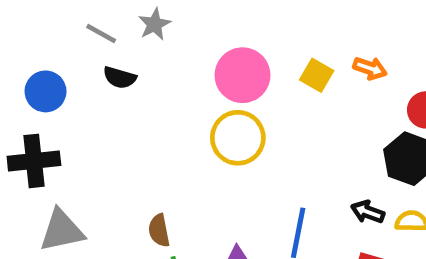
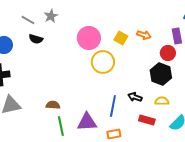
yellow circle: (238, 138) -> (103, 62), moved
black arrow: (368, 212) -> (135, 97), moved
brown semicircle: (159, 230) -> (53, 105), turned 104

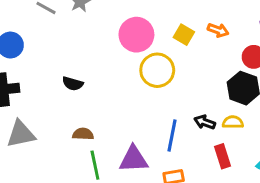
black semicircle: (36, 39) -> (73, 84), moved
yellow semicircle: (162, 101) -> (233, 122), moved
red rectangle: (147, 120) -> (222, 156), turned 56

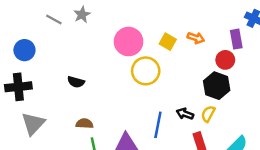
yellow semicircle: (233, 122) -> (208, 114), turned -63
gray triangle: (21, 134) -> (33, 124), turned -35

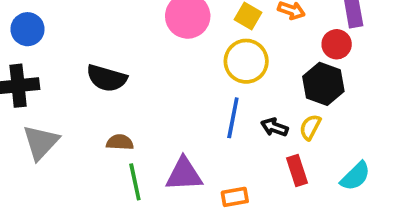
yellow circle: (146, 71) -> (246, 61), moved
black semicircle: (76, 82) -> (107, 78), size x1.5
blue line: (158, 125) -> (233, 118), moved

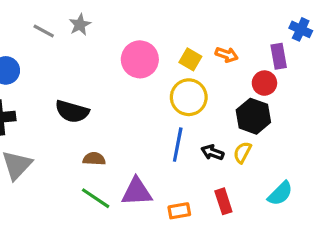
brown semicircle: (120, 142) -> (94, 159), moved
red rectangle: (297, 171) -> (223, 201), moved
green line: (135, 182) -> (96, 198), turned -44

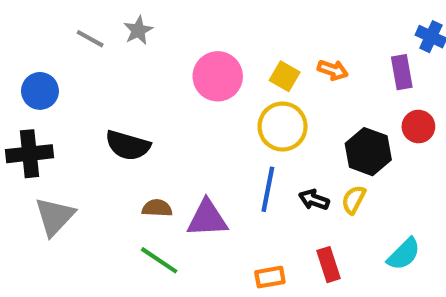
red circle: (264, 83) -> (418, 127), moved
purple triangle: (137, 192) -> (207, 219), moved

